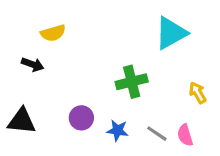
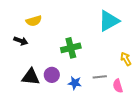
green cross: (132, 82) -> (71, 48), moved
black triangle: (22, 121) -> (31, 77), moved
gray line: (157, 134) -> (100, 77), moved, turned -40

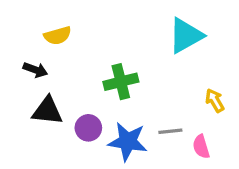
black triangle: (31, 77) -> (47, 111), moved
blue star: (75, 83) -> (128, 142), size x1.6

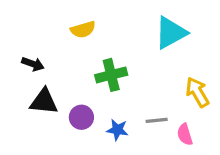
yellow semicircle: (58, 36) -> (83, 30), moved
yellow arrow: (215, 101) -> (197, 92), size x1.4
blue star: (128, 142) -> (117, 130), size x0.6

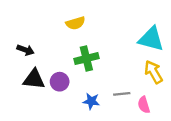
yellow semicircle: (83, 30) -> (75, 23), moved
cyan triangle: (171, 33) -> (151, 39), moved, turned 44
purple circle: (81, 117) -> (60, 82), moved

